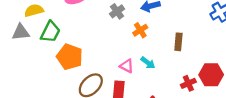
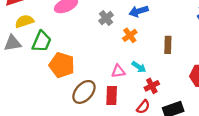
pink triangle: (127, 66) -> (118, 71), turned -32
red cross: (188, 83) -> (152, 86), moved

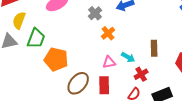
yellow semicircle: (24, 21) -> (19, 20), turned -48
orange cross: (130, 35) -> (108, 33), moved
brown rectangle: (168, 45) -> (154, 48), moved

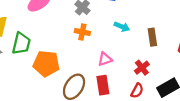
orange cross: (108, 33) -> (82, 32), moved, turned -32
cyan arrow: (128, 57) -> (122, 27), moved

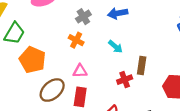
pink triangle: (105, 59) -> (80, 71), moved
red cross: (142, 68) -> (125, 80), moved

